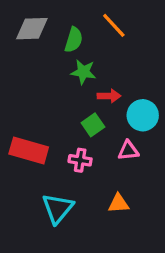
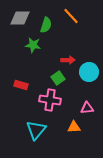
green star: (83, 72) -> (33, 45), moved
red rectangle: (29, 151) -> (21, 85), moved, size x0.6
pink triangle: (128, 151) -> (87, 108), moved
pink cross: (80, 160) -> (50, 100), size x1.5

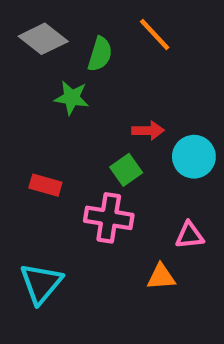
gray diamond: (20, 18) -> (43, 39), turned 40
cyan triangle: (36, 130) -> (41, 283), moved

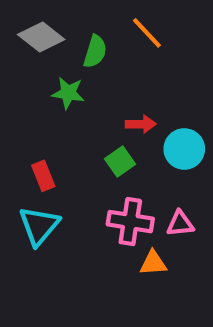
red rectangle: (45, 185) -> (43, 176), turned 52
pink cross: (109, 218) -> (130, 222), moved
cyan triangle: (41, 283) -> (39, 226), moved

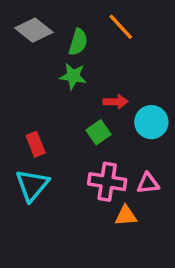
green star: (68, 93) -> (73, 76), moved

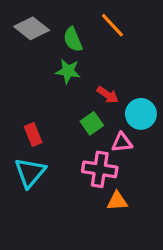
green semicircle: (78, 42) -> (73, 39), turned 140
red arrow: (116, 102) -> (108, 95), turned 35
pink triangle: (148, 183) -> (122, 142), moved

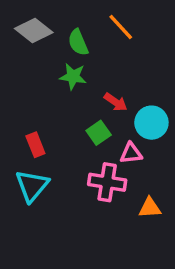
orange triangle: (117, 201) -> (150, 208), moved

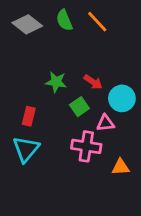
green semicircle: (78, 42) -> (64, 20), moved
green star: (73, 77) -> (56, 82), moved
red rectangle: (35, 145) -> (29, 116), turned 36

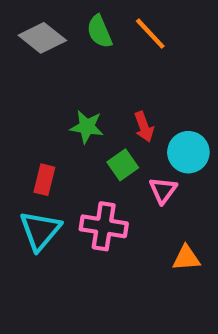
red arrow: (93, 82) -> (144, 127), turned 36
pink triangle: (105, 123) -> (163, 190), turned -48
pink cross: (86, 146) -> (104, 226), moved

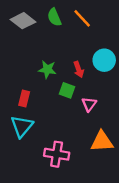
cyan circle: (188, 152) -> (104, 60), moved
green square: (123, 165) -> (67, 90), turned -35
pink cross: (104, 226) -> (57, 154), moved
orange triangle: (186, 258) -> (102, 141), size x1.5

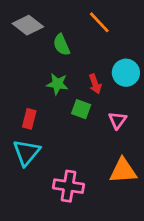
green semicircle: (54, 17) -> (61, 45), moved
pink triangle: (89, 104) -> (118, 120), moved

